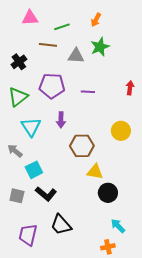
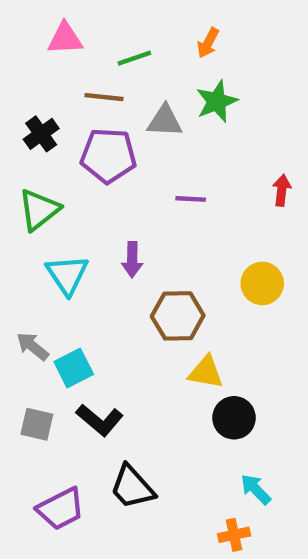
purple pentagon: (52, 86) -> (108, 156), moved
gray arrow: (15, 151) -> (33, 346), moved
purple trapezoid: (28, 235) -> (61, 509), turned -130

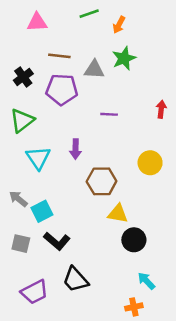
green line: (134, 58) -> (89, 14), moved

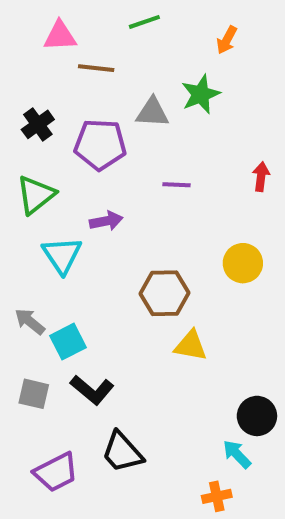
orange arrow: (119, 25) -> (227, 40), moved
brown line: (59, 56) -> (96, 68), moved
purple arrow: (75, 149) -> (106, 221), moved, turned -102
black circle: (134, 240) -> (257, 416), moved

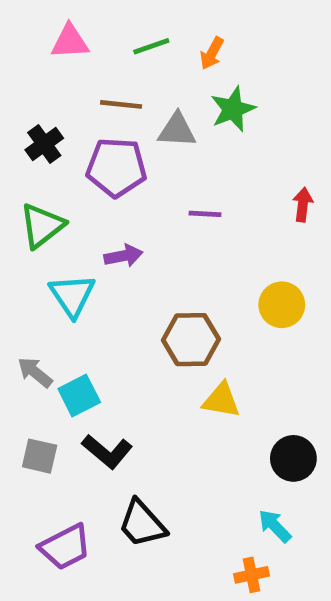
green line: (144, 22) -> (151, 46), moved
orange arrow: (227, 40) -> (212, 53), moved
brown line: (96, 68) -> (121, 104), moved
black circle: (257, 416) -> (293, 458), moved

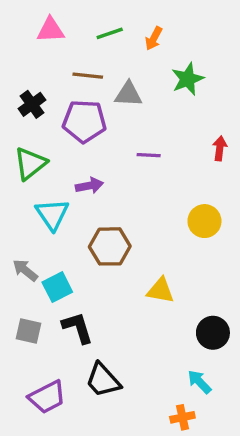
green star: (233, 109) -> (188, 79), moved
brown hexagon: (191, 340) -> (110, 246), moved
black L-shape: (107, 451) -> (78, 328), turned -147

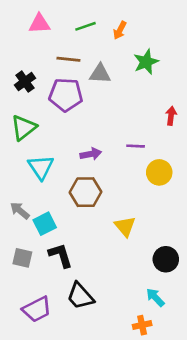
purple line: (149, 155) -> (136, 146), moved
purple arrow: (89, 186) -> (91, 154), moved
yellow triangle: (160, 290) -> (125, 226), turned 40

